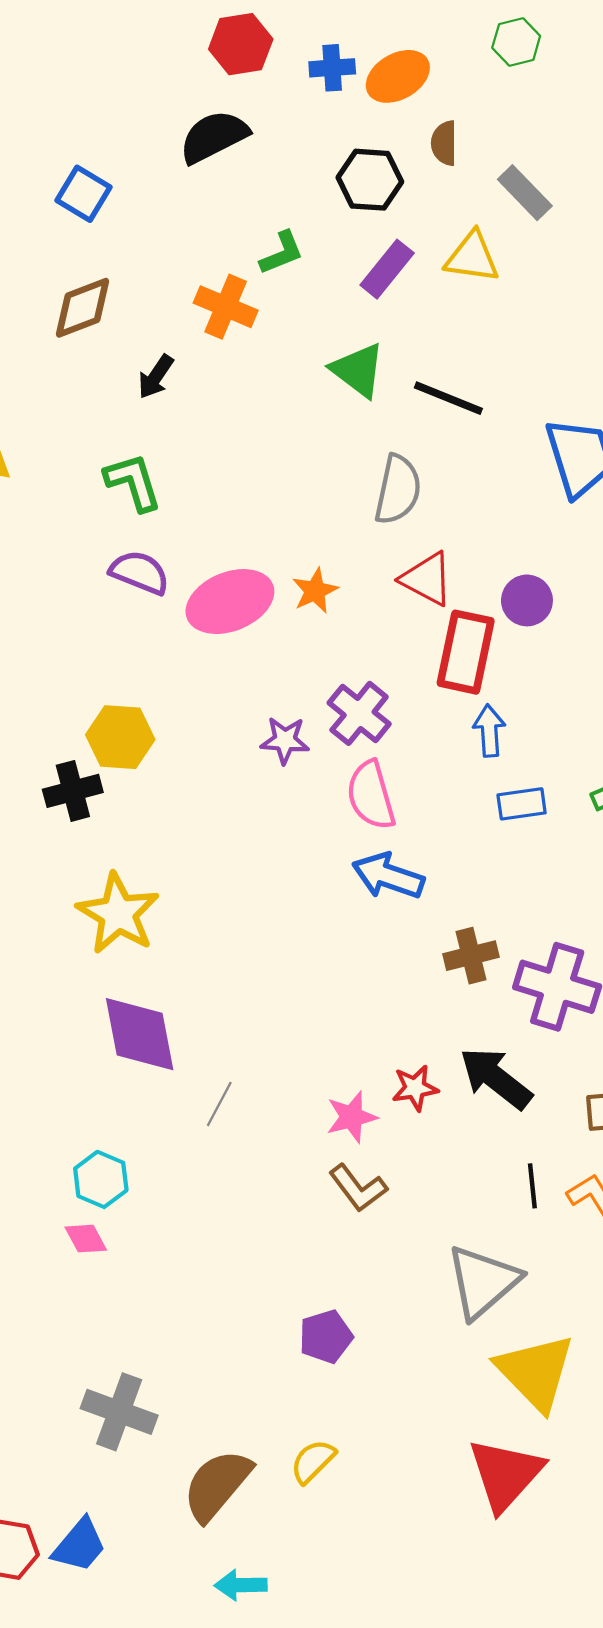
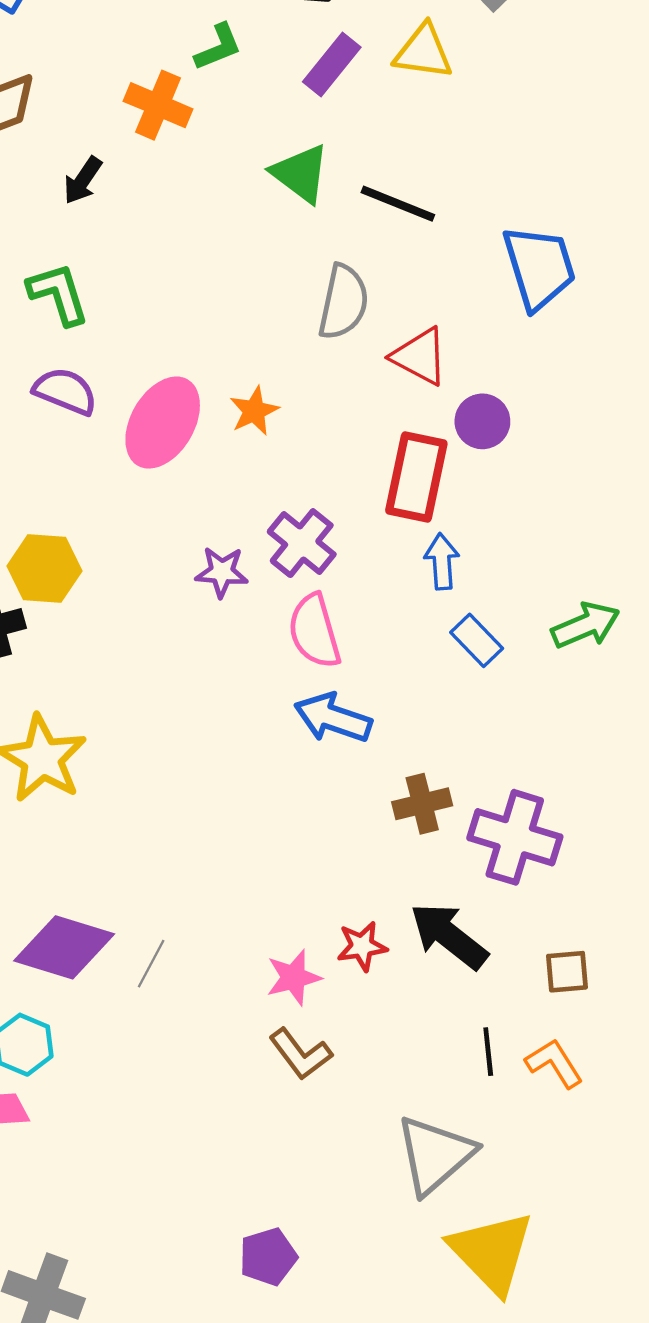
red triangle: (427, 579) -> (420, 356), moved
pink ellipse: (230, 602) -> (163, 423), turned -38
blue rectangle: (522, 804) -> (477, 640), turned 54
purple diamond: (140, 1034) -> (64, 947), moved, turned -62
purple pentagon: (326, 1337) -> (268, 1257), moved

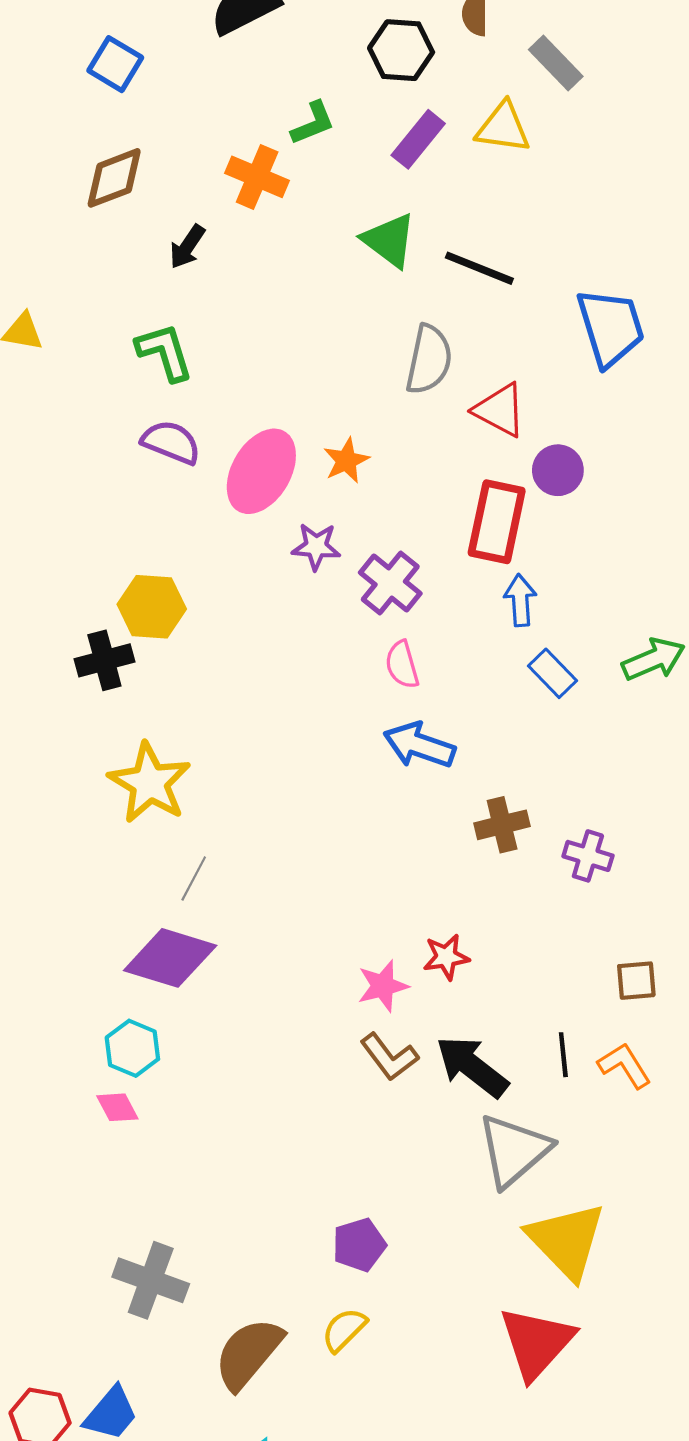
purple star: (222, 572) -> (316, 547), moved
pink semicircle: (314, 631) -> (402, 665), size x0.7
purple cross: (515, 837) -> (588, 856), size x0.6
black arrow: (449, 936) -> (472, 1067), moved
gray line: (151, 964) -> (194, 878), moved

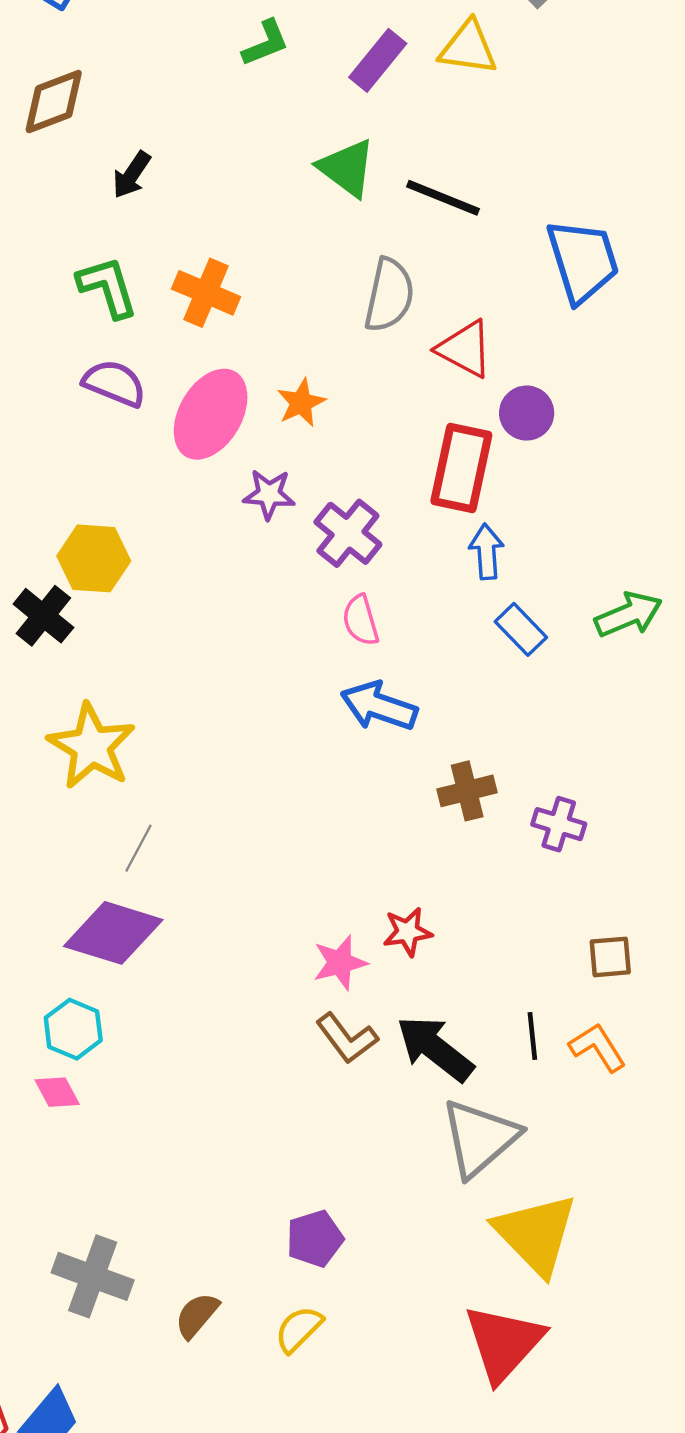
orange cross: (257, 177) -> (206, 293), moved
black cross: (104, 660) -> (43, 616), turned -36
brown semicircle: (248, 1353) -> (197, 1315), moved, size x0.6

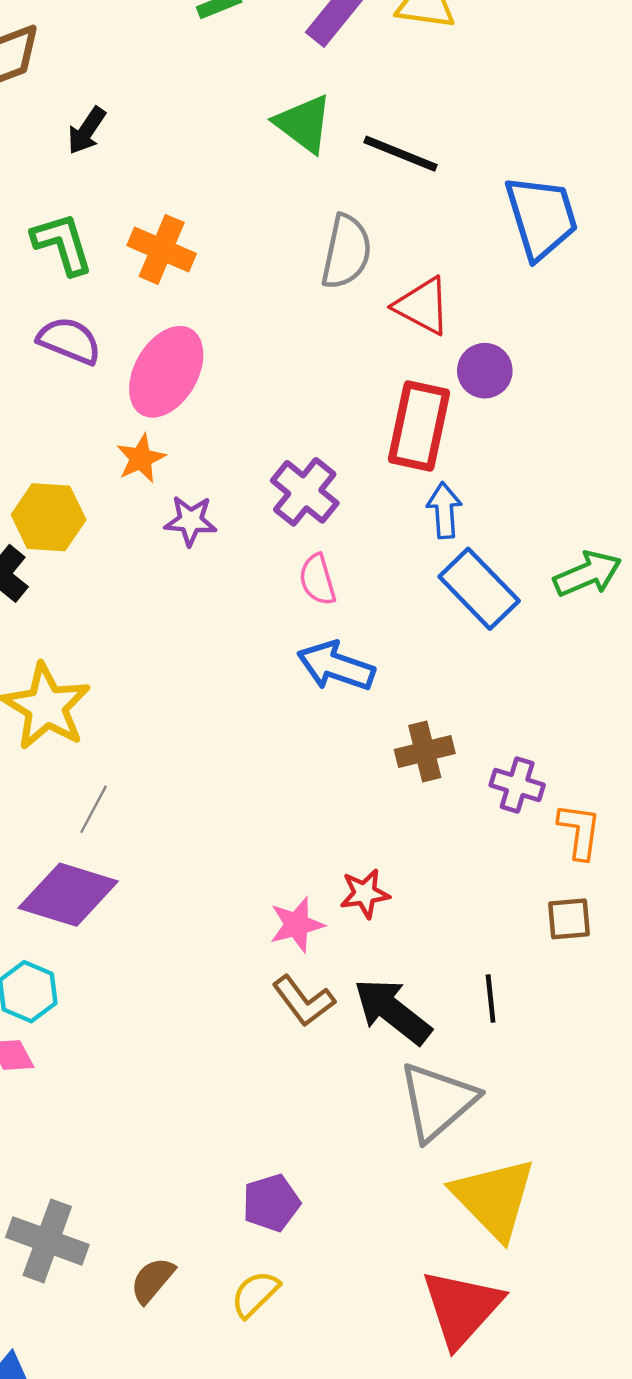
orange star: (301, 403) -> (141, 458), moved
purple star: (269, 494) -> (190, 521), moved
blue rectangle: (521, 629) -> (479, 589), size x1.5
orange L-shape: (598, 1047) -> (579, 831), moved, turned 40

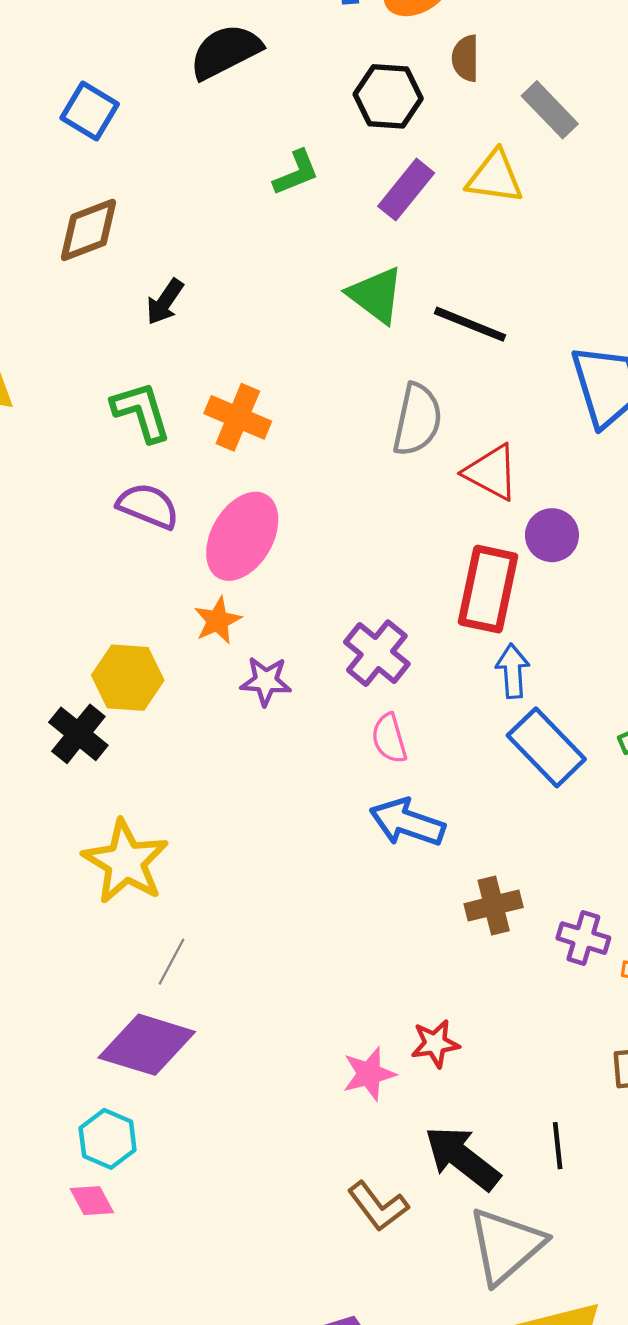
brown L-shape: (304, 1001) -> (378, 1206), moved

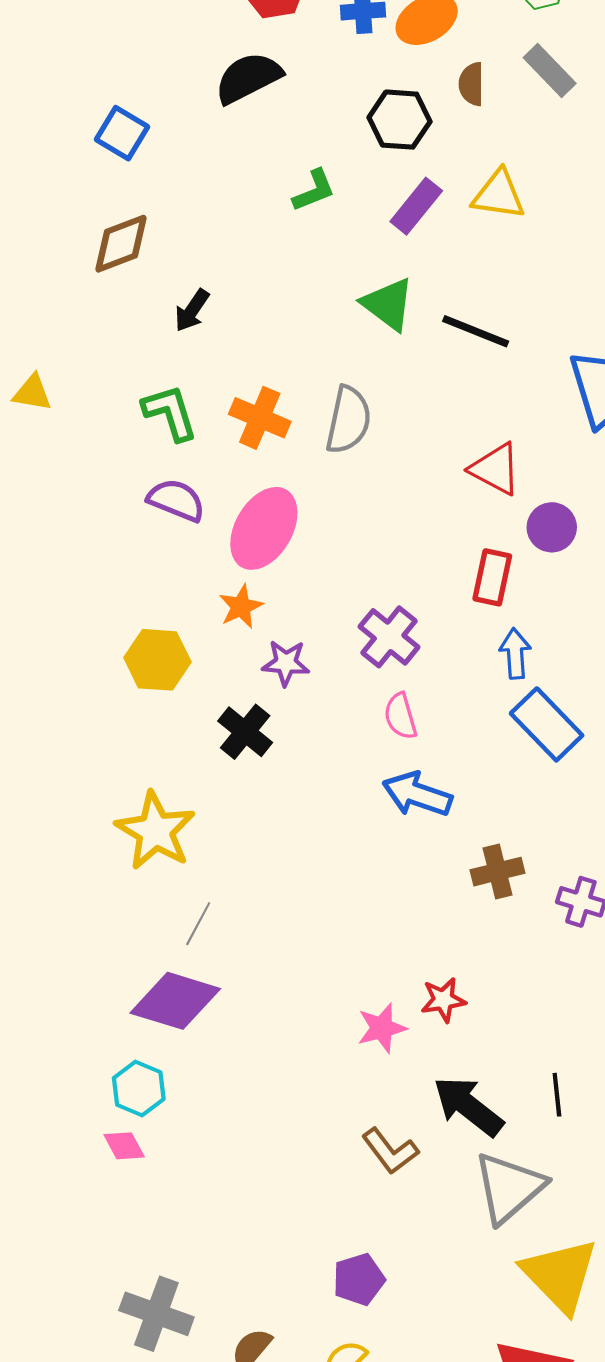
gray rectangle: (550, 110) -> (550, 71), moved
gray semicircle: (417, 420) -> (348, 420), moved
red rectangle: (488, 589) -> (492, 577), size x0.7
black cross: (78, 734) -> (245, 732), moved

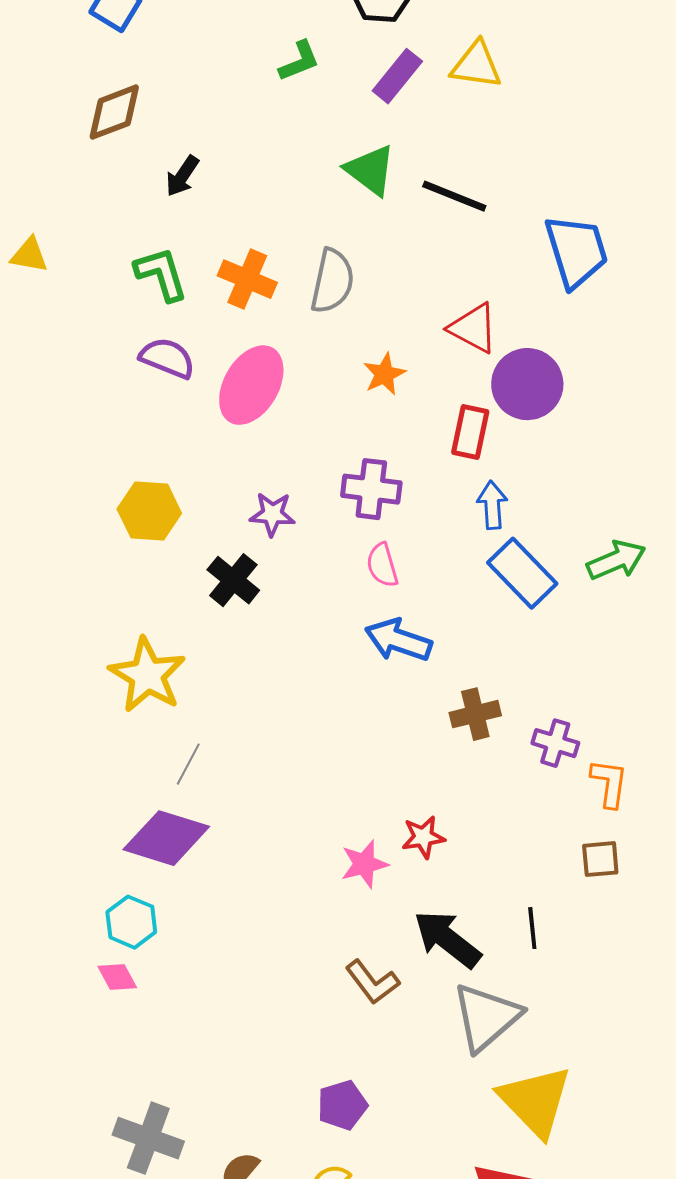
purple circle: (552, 527) -> (527, 384), size x1.5
orange star: (241, 607) -> (384, 374), moved
purple cross: (389, 637) -> (371, 489), turned -32

